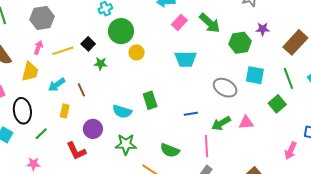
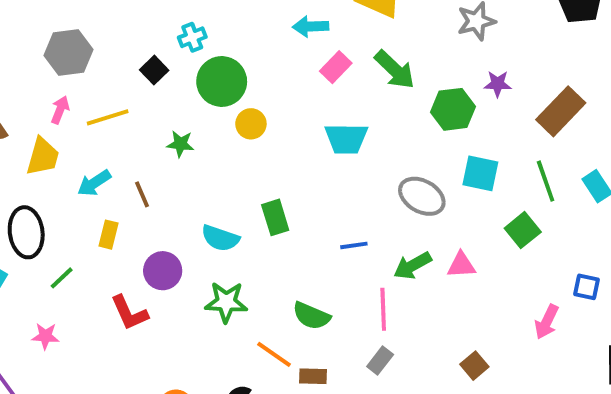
black square: (88, 44) -> (154, 70), moved

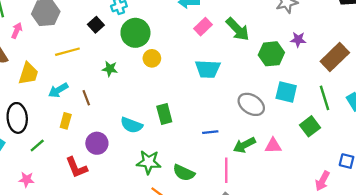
pink arrow: (60, 110) -> (17, 30), moved
green star: (226, 302) -> (149, 162), moved

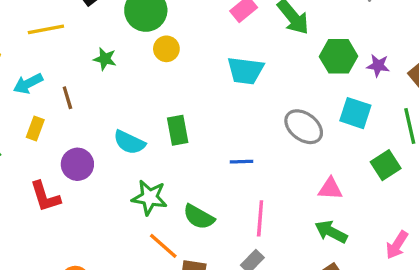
purple star: (298, 40) -> (378, 66), moved
green arrow: (244, 145) -> (331, 232), moved, turned 50

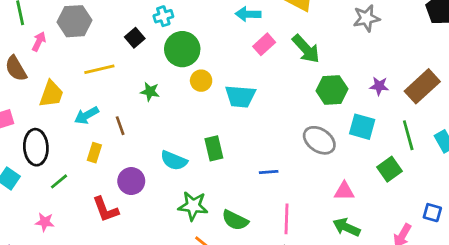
green hexagon: (339, 56) -> (332, 90), moved
cyan trapezoid: (245, 71) -> (240, 96), moved

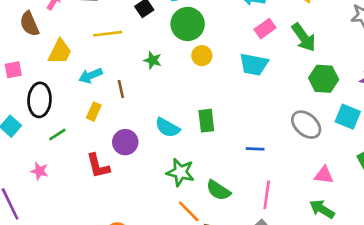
cyan trapezoid: (240, 96) -> (254, 64), moved

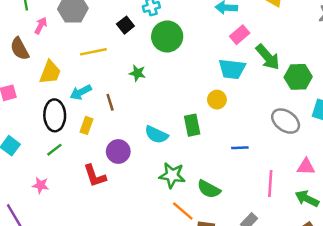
green arrow: (304, 37) -> (268, 57), moved
yellow circle: (202, 56) -> (217, 100), moved
black ellipse: (40, 100) -> (55, 115), moved
pink line: (267, 195) -> (270, 184), moved

